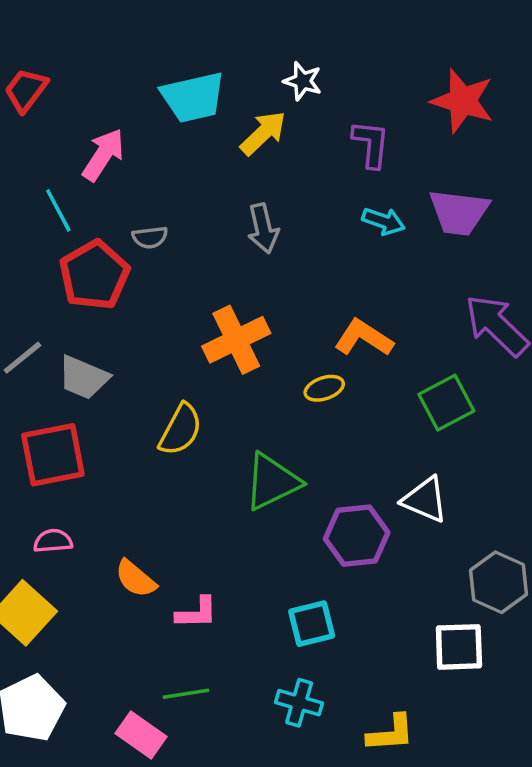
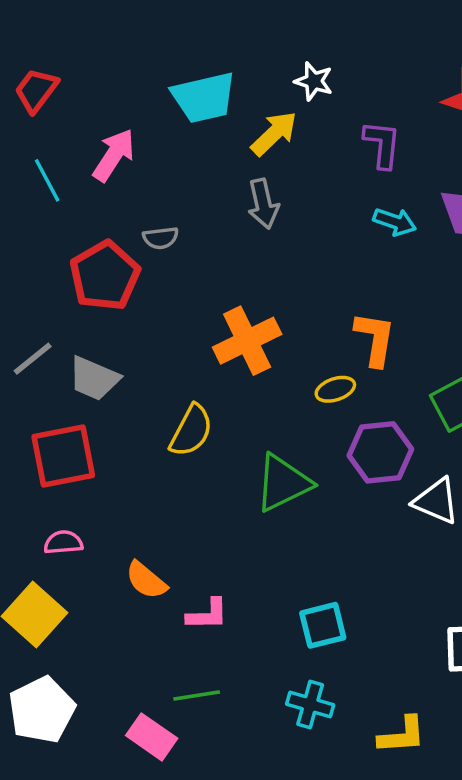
cyan line: (58, 210) -> (47, 180), moved
gray arrow: (263, 228) -> (263, 204), moved
orange L-shape: (364, 338) -> (375, 339), turned 66
purple hexagon: (357, 536) -> (380, 452), moved

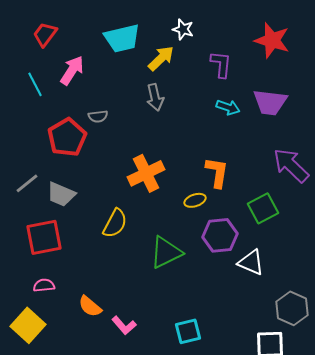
red trapezoid: (36, 90) -> (45, 34), moved
pink L-shape: (207, 614) -> (124, 325), turned 50

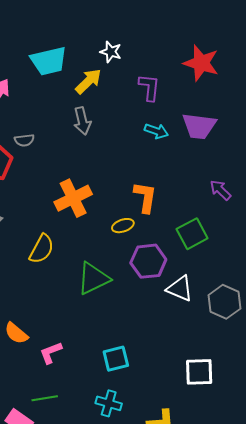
purple arrow: (291, 165) -> (220, 190), size x0.6
gray hexagon: (292, 308) -> (225, 302), moved
pink L-shape: (124, 325) -> (51, 353), turned 110

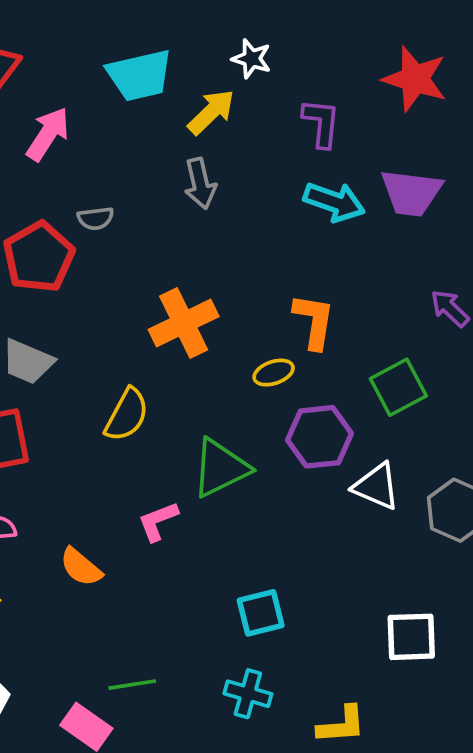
cyan arrow: (156, 131) -> (334, 202), size x1.4
pink L-shape: (51, 353) -> (158, 521), moved

